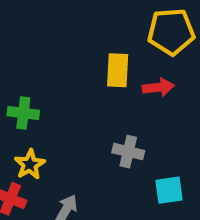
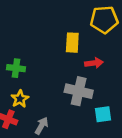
red arrow: (158, 87) -> (94, 63), moved
gray cross: (128, 152) -> (79, 91), size x1.5

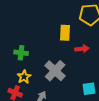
gray cross: (79, 91) -> (55, 71), moved, turned 30

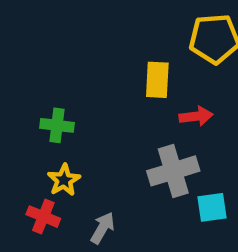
gray cross: (55, 71) -> (173, 171), moved, turned 30

